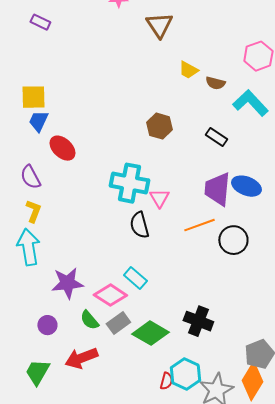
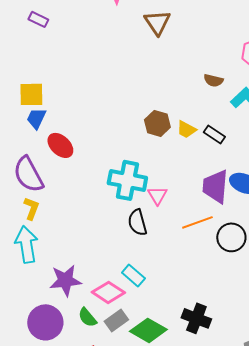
yellow trapezoid: (188, 70) -> (186, 129), moved
purple semicircle: (30, 177) -> (28, 174), size x1.5
purple circle: (47, 325) -> (45, 322), size x1.8

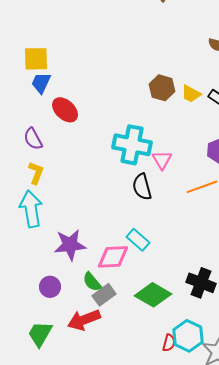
purple semicircle: (28, 174) -> (33, 139), size x0.6
pink diamond: (108, 292) -> (113, 257), turned -36
gray rectangle: (116, 320) -> (104, 295), moved
purple circle: (45, 322) -> (50, 287), size x0.6

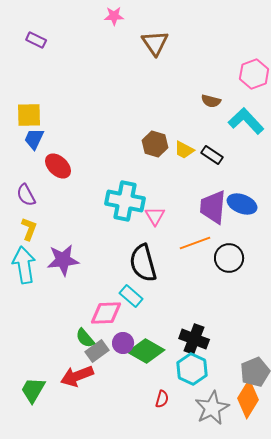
black semicircle: (142, 187) -> (143, 263), moved, size x1.4
purple star: (70, 245) -> (63, 260), moved
purple circle: (50, 287) -> (123, 343), moved
cyan hexagon: (188, 336) -> (192, 369), moved

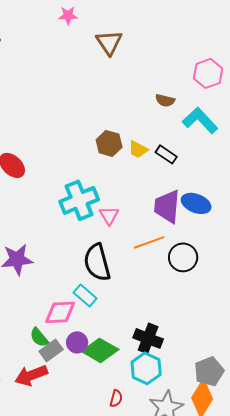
cyan cross: (125, 201) -> (79, 200), turned -33

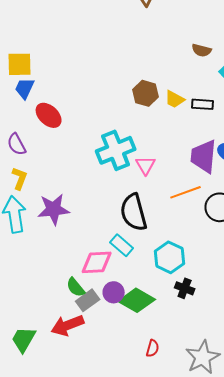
black rectangle: (166, 154) -> (203, 104), turned -30
black cross: (148, 338) -> (185, 288), size x0.7
cyan hexagon: (146, 368) -> (170, 257), moved

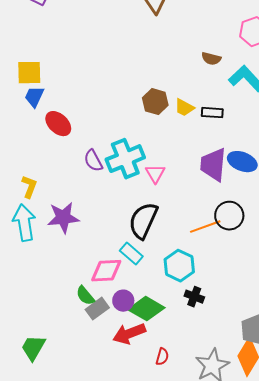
purple semicircle: (17, 144) -> (93, 161), moved
orange line: (186, 192) -> (205, 227), moved
black semicircle: (134, 212) -> (143, 221), turned 39
red arrow: (68, 325) -> (129, 334), moved

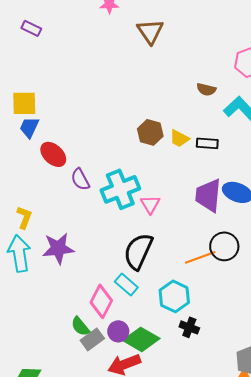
purple semicircle: (93, 161) -> (80, 179), moved
pink diamond: (106, 271) -> (101, 301), turned -60

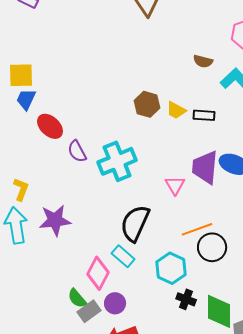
pink triangle: (150, 204) -> (175, 185), moved
black circle: (224, 246) -> (212, 247), moved
green diamond: (141, 339) -> (219, 311), moved, turned 60

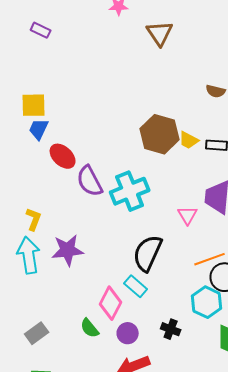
brown hexagon: (147, 104) -> (160, 134), size x1.5
purple semicircle: (77, 151) -> (90, 181), size x1.4
cyan hexagon: (171, 268) -> (207, 302), moved
black cross: (186, 299) -> (171, 329), moved
gray rectangle: (89, 311) -> (37, 333), moved

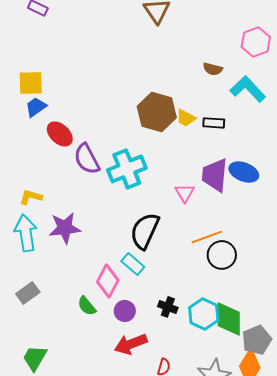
blue trapezoid: (39, 129) -> (36, 107), turned 30
yellow L-shape: (34, 219) -> (31, 197), turned -95
cyan hexagon: (207, 302) -> (204, 314), moved
gray rectangle: (37, 333) -> (28, 293), moved

